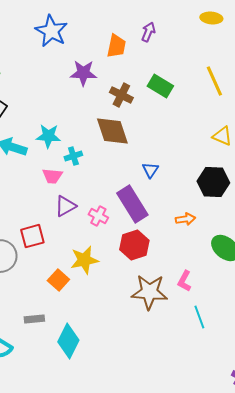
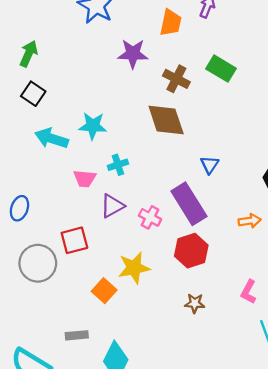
cyan cross: (73, 156) -> (118, 165), moved
pink trapezoid: (52, 176) -> (85, 178), moved
brown star: (149, 292) -> (195, 303), moved, size x0.5

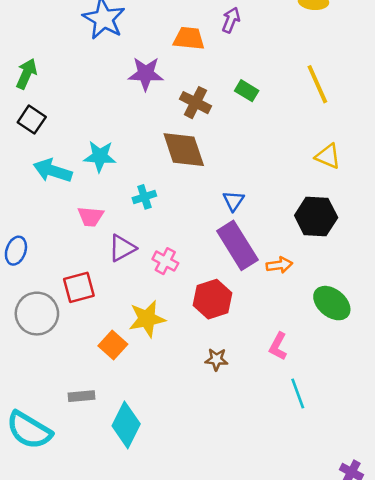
orange trapezoid: (171, 23) -> (189, 38), turned -96
green rectangle: (221, 69) -> (247, 91), size x0.7
cyan cross: (118, 165) -> (144, 197), moved
purple rectangle: (189, 204) -> (237, 245), moved

